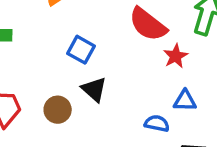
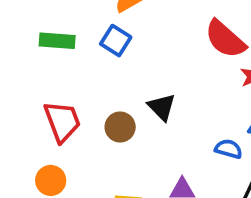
blue square: (81, 50) -> (116, 41), moved

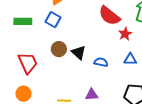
brown circle: (120, 127) -> (59, 49), moved
blue semicircle: (229, 149) -> (101, 62), moved

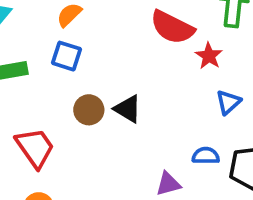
blue triangle: (130, 59) -> (228, 102), turned -32
blue semicircle: (101, 62) -> (206, 156), moved

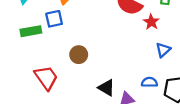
blue square: (67, 56) -> (54, 19), moved, turned -30
black triangle: (128, 109) -> (106, 88), moved

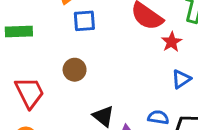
blue square: (54, 19) -> (84, 21), moved

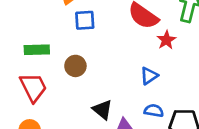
green rectangle: (19, 31) -> (37, 50), moved
blue triangle: (181, 79) -> (149, 76), moved

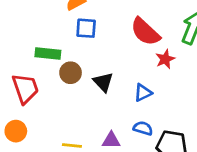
green rectangle: (37, 50) -> (48, 54), moved
black triangle: (102, 110) -> (103, 82), moved

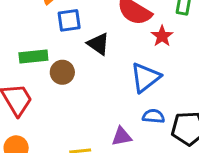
black triangle: (103, 82) -> (98, 44), moved
blue triangle: (143, 93) -> (145, 78), size x1.5

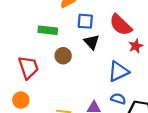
blue square: (69, 20) -> (85, 21), moved
green rectangle: (33, 56) -> (48, 30), moved

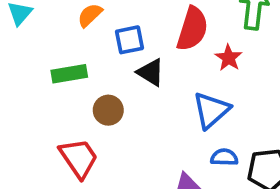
red semicircle: (121, 25) -> (192, 29), turned -100
red trapezoid: (28, 67) -> (79, 158), moved

